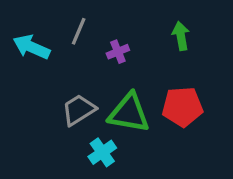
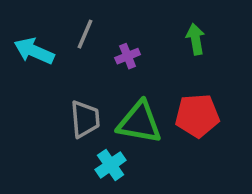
gray trapezoid: (79, 110) -> (85, 119), turned 117

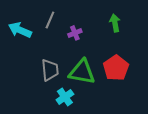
red pentagon: (197, 116) -> (116, 68), turned -30

